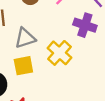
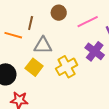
yellow square: (23, 66) -> (34, 67), turned 30

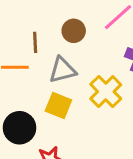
brown circle: (59, 13) -> (74, 31), moved

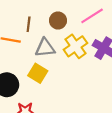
yellow cross: (106, 92) -> (75, 46), moved

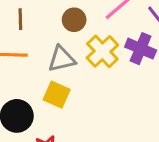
brown line: (29, 24) -> (20, 19), moved

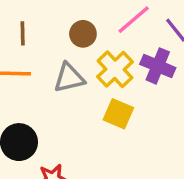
yellow square: (57, 95) -> (118, 114), moved

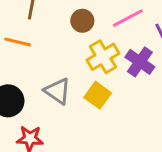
gray triangle: (69, 78) -> (57, 91), moved, turned 36

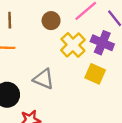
yellow square: (98, 95) -> (95, 74), moved

